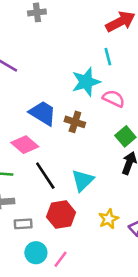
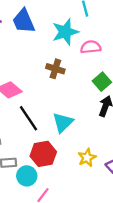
pink semicircle: (114, 99) -> (91, 47), turned -30
blue trapezoid: (43, 113) -> (24, 21), moved, turned -144
cyan circle: (36, 253) -> (27, 176), moved

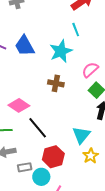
pink semicircle: (91, 47) -> (90, 70), moved, turned -30
cyan triangle: (63, 122) -> (81, 135), moved

